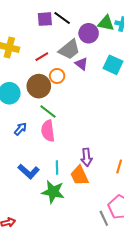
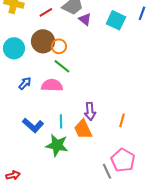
orange circle: (57, 76) -> (59, 46), moved
green line: (48, 112) -> (62, 66), moved
pink semicircle: (48, 131) -> (52, 85), turned 100

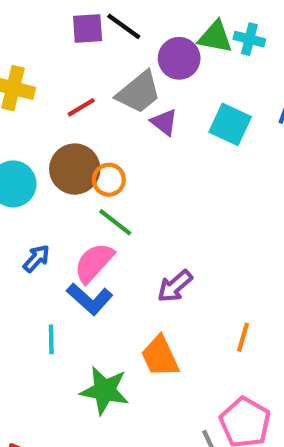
pink semicircle: (52, 85) -> (94, 263), turned -50
purple arrow: (90, 111) -> (175, 286), moved, turned 54
cyan line: (61, 121) -> (51, 339), moved
blue L-shape: (33, 125) -> (90, 299), moved

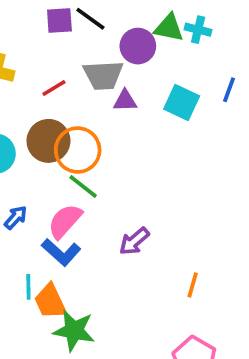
gray trapezoid: (139, 92) -> (103, 75), turned 36
purple triangle: (164, 122) -> (125, 101), turned -40
orange circle: (109, 180) -> (78, 150), size x1.6
orange trapezoid: (160, 356) -> (50, 301), moved

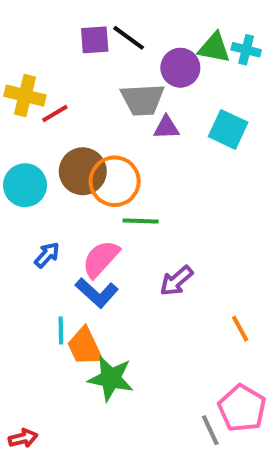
red line: (54, 88) -> (55, 114), moved
green line: (83, 186) -> (141, 221), moved, turned -36
orange line: (193, 285) -> (240, 329), turned -45

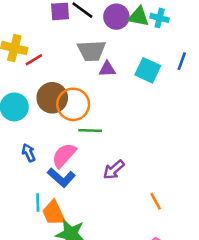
purple circle: (180, 68) -> (116, 17), moved
blue arrow: (47, 255) -> (29, 153), turned -66

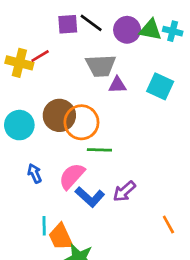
red line: (34, 60) -> (40, 56), moved
blue L-shape: (61, 178) -> (90, 197), moved

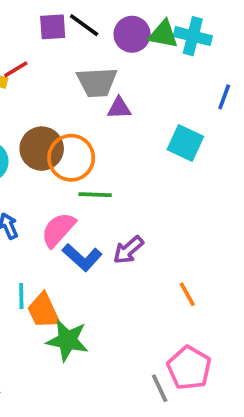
cyan cross: (173, 31) -> (193, 36), size x1.4
cyan square: (160, 86) -> (185, 143), moved

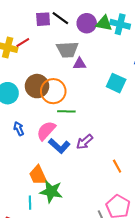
cyan line: (21, 296) -> (30, 203), moved

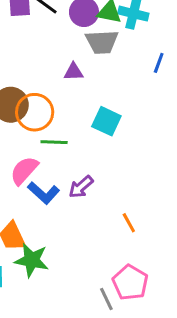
gray trapezoid: (67, 50) -> (102, 42), moved
cyan square: (116, 83) -> (106, 121), moved

